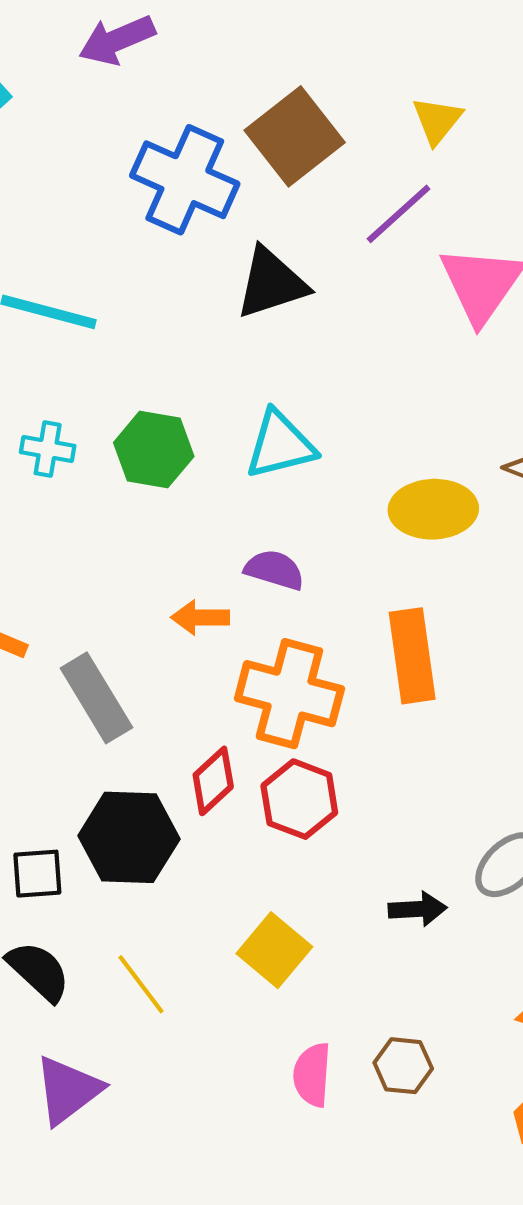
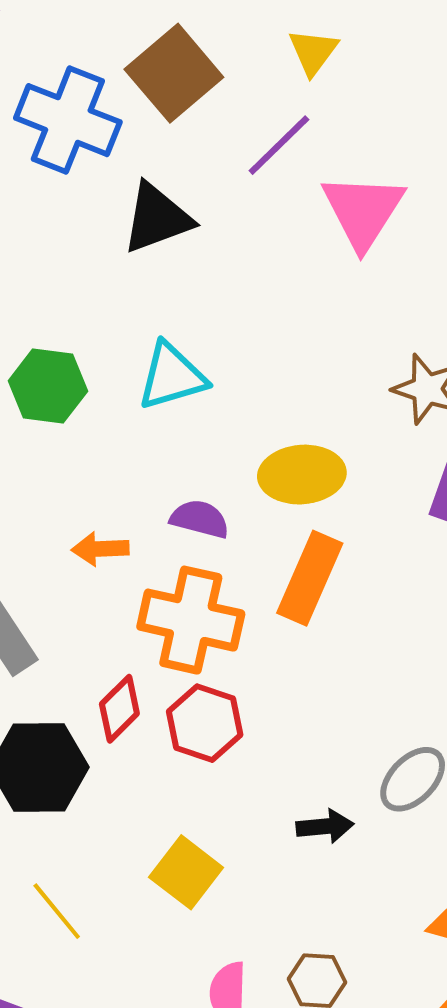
yellow ellipse: (433, 509) -> (302, 475), moved
purple semicircle: (274, 570) -> (200, 519), moved
orange rectangle: (412, 656) -> (310, 578), turned 34

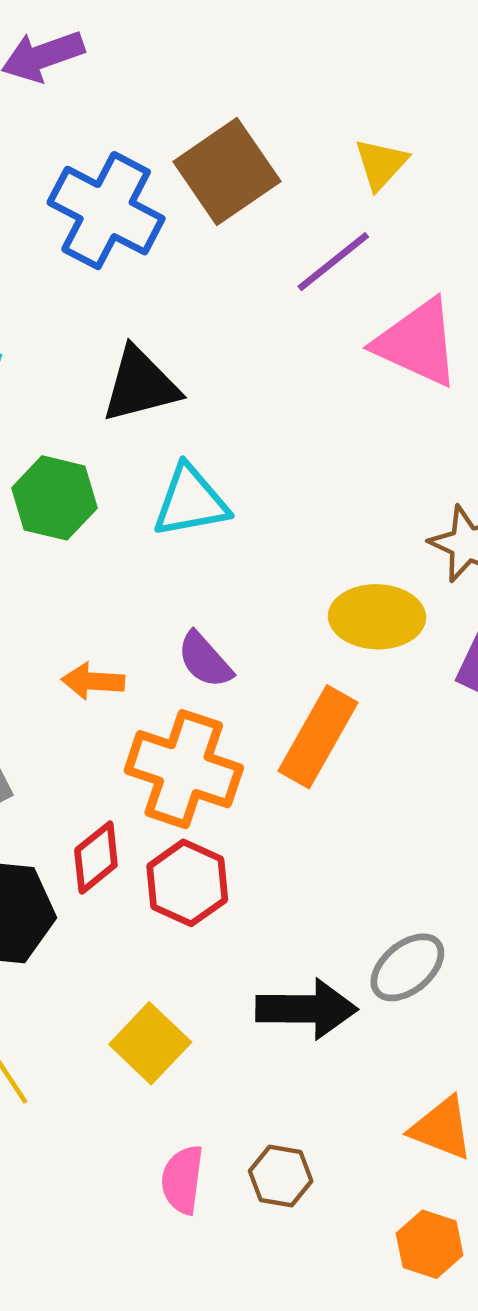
pink triangle: (363, 211) -> (417, 343), turned -44
black triangle: (157, 218) -> (140, 385), moved
yellow ellipse: (302, 475) -> (377, 617), moved
purple semicircle: (200, 519) -> (205, 660), turned -152
black arrow: (325, 826) -> (307, 1009), size x1.6

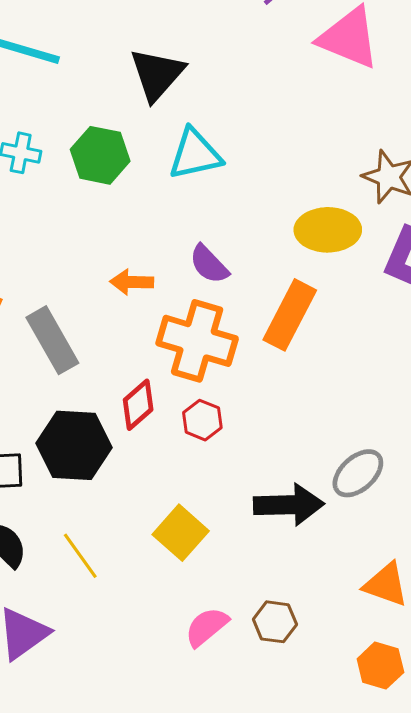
black triangle: (140, 385) -> (157, 74), turned -32
red hexagon: (187, 883) -> (202, 420), size x0.7
pink semicircle: (182, 1180) -> (207, 627), turned 45

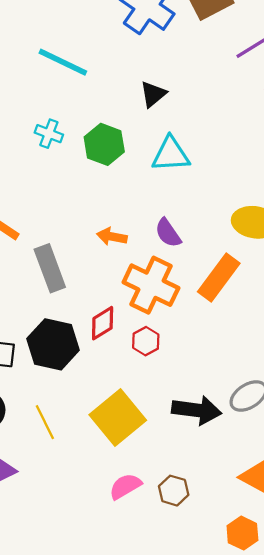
black triangle: (157, 74) -> (153, 94), size x0.7
yellow square: (181, 533) -> (118, 417), size x1.4

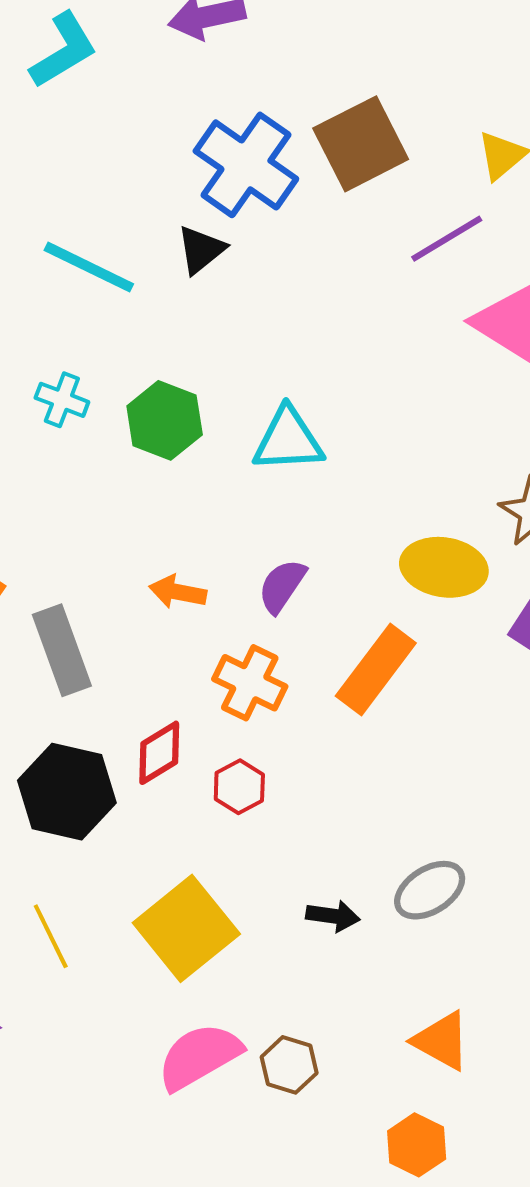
black triangle: (153, 94) -> (201, 250), moved
purple semicircle: (168, 233) -> (282, 586), turned 68
orange cross: (151, 285) -> (250, 683), size x0.7
black arrow: (197, 410) -> (333, 916), size x0.6
pink semicircle: (125, 486) -> (199, 1056), size x1.4

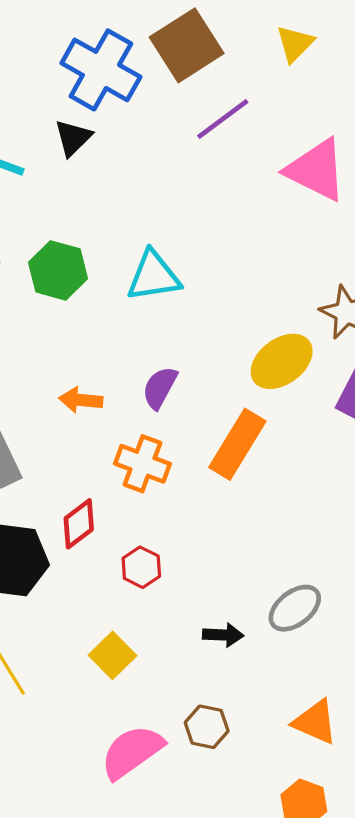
purple line: (447, 239) -> (223, 119), moved
yellow ellipse: (444, 567) -> (282, 361), turned -40
red hexagon: (239, 787) -> (141, 567), moved
yellow square: (186, 928) -> (112, 655), size x0.6
brown hexagon: (289, 1065) -> (207, 727), moved

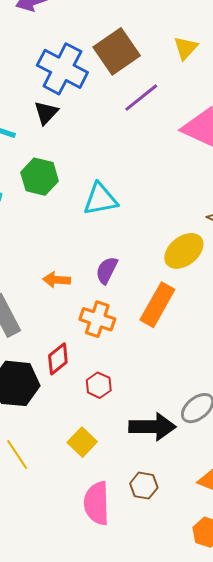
green hexagon: (58, 270) -> (40, 177), moved
black arrow: (223, 635) -> (152, 427), size x1.8
pink semicircle: (132, 752) -> (97, 503), turned -54

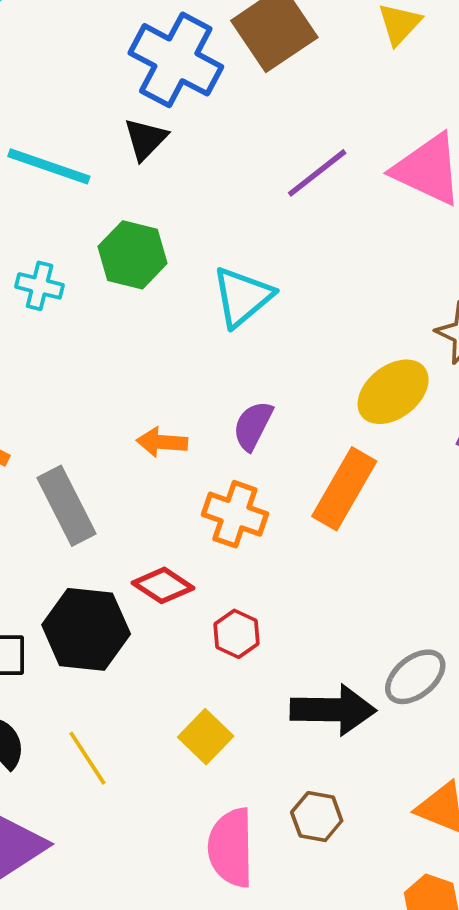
purple line: (141, 98) -> (317, 173), moved
cyan triangle: (100, 199) -> (242, 297), turned -30
red diamond: (58, 359) -> (163, 585), turned 72

